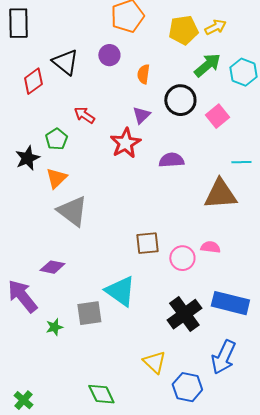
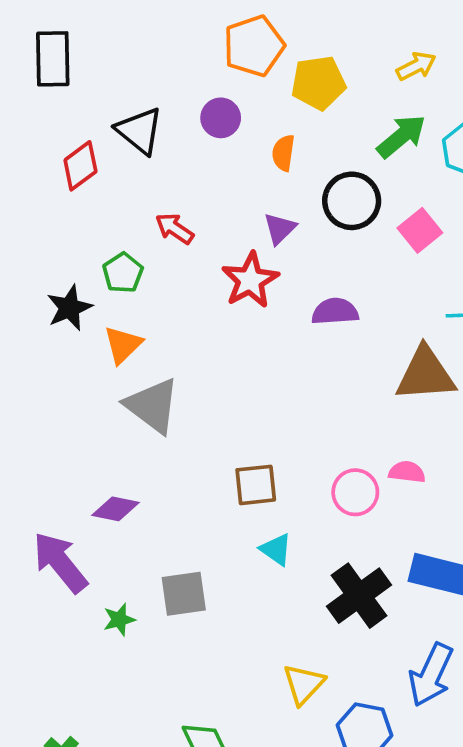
yellow pentagon: (183, 30) -> (318, 83), moved
brown square: (147, 243) -> (256, 485), moved
cyan triangle: (120, 291) -> (276, 549), moved, size x0.6
yellow triangle: (154, 362) -> (304, 684), turned 30

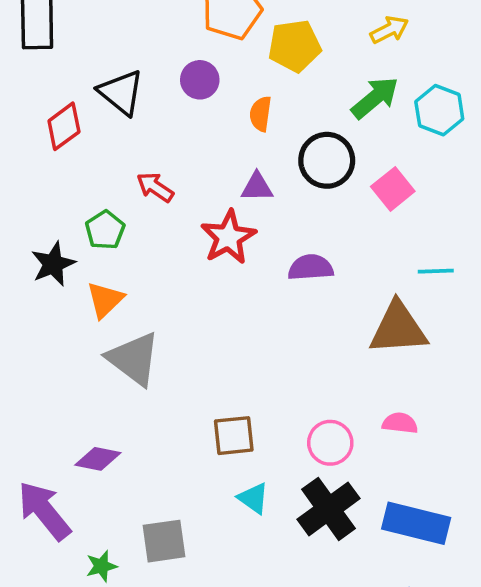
purple triangle: (280, 229) -> (257, 187), turned 44
pink semicircle: (407, 472) -> (400, 423), moved
black cross: (359, 596) -> (329, 509), moved

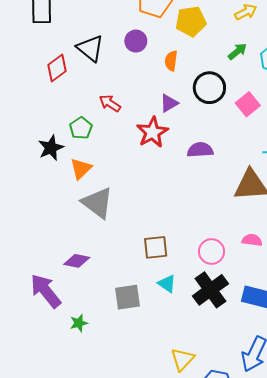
green arrow: (375, 98) -> (237, 51), size x0.7
purple triangle: (257, 187) -> (169, 103), turned -30
gray square: (164, 541) -> (128, 297), moved

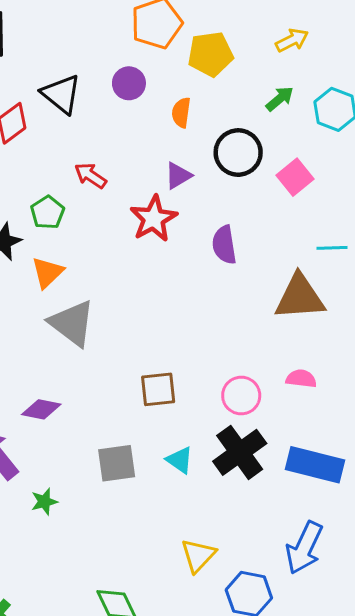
purple semicircle: (200, 150) -> (224, 245), turned -95
cyan triangle: (167, 284) -> (180, 460), moved

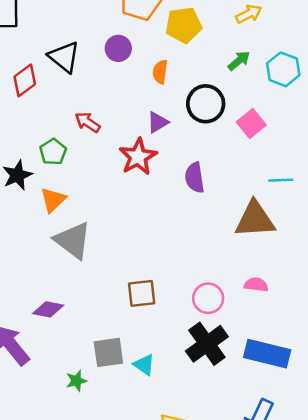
cyan triangle: (180, 460) -> (144, 365), moved
green star: (44, 502) -> (76, 381), moved

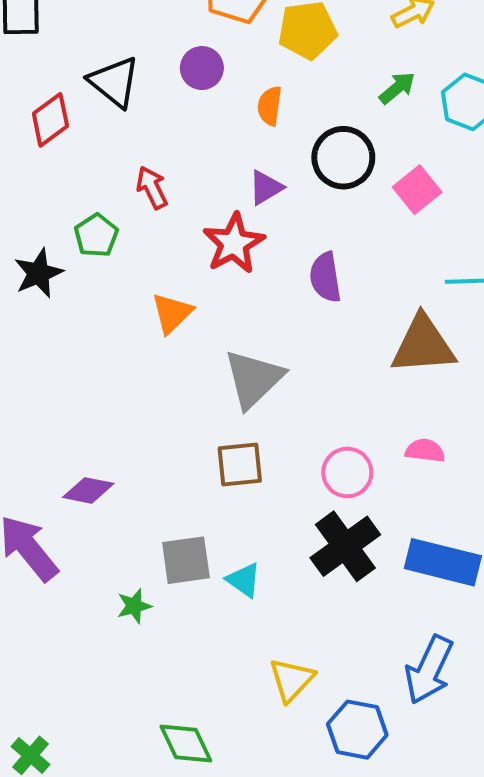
red arrow: (88, 122) -> (152, 188), turned 30
orange triangle: (53, 200) -> (172, 313), moved
gray triangle: (73, 240) -> (254, 379), moved, turned 39

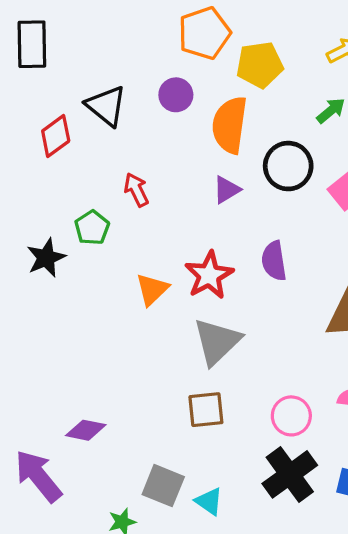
orange semicircle: (270, 106) -> (230, 125), size x1.8
red star: (234, 243) -> (209, 275), moved
gray square: (186, 560) -> (163, 486), turned 30

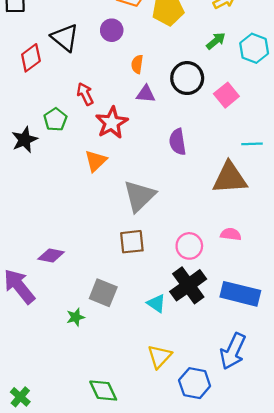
orange semicircle: (230, 125) -> (137, 64), moved, size x0.5
purple triangle: (226, 190) -> (146, 94), turned 36
red star: (209, 275) -> (112, 123), moved
cyan triangle: (209, 501) -> (156, 303), moved

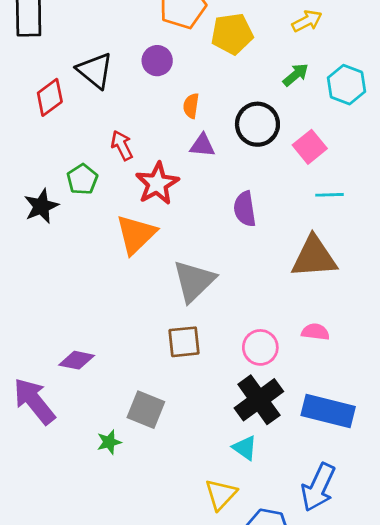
cyan line: (252, 144) -> (330, 195), moved
orange triangle: (96, 161) -> (136, 234), size x1.4
cyan triangle: (156, 303) -> (245, 448), moved

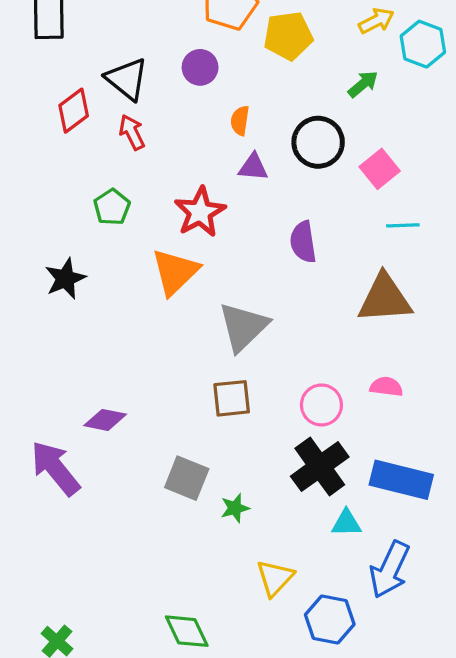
cyan hexagon: (346, 85) -> (423, 44), moved
red arrow: (122, 145) -> (132, 132), moved
black star: (41, 206) -> (65, 279), moved
green star: (109, 442) -> (235, 508), moved
cyan triangle: (245, 448) -> (346, 523), moved, turned -36

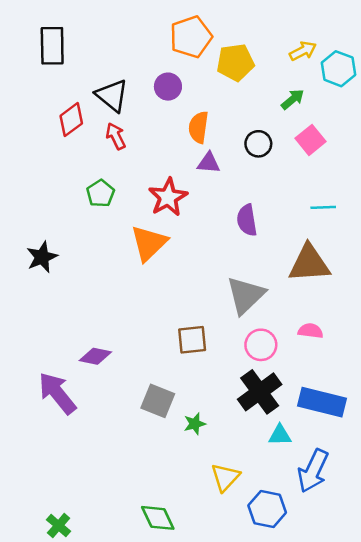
orange semicircle: (240, 121) -> (199, 127), size x1.4
black circle: (318, 142) -> (258, 144), size x0.7
pink square: (380, 169) -> (310, 140), moved
black star: (65, 279) -> (42, 257), moved
gray triangle: (243, 327) -> (246, 295), moved

